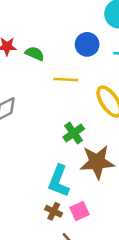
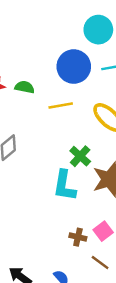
blue circle: (87, 44) -> (74, 67), size x1.4
cyan L-shape: (59, 181) -> (64, 186), moved

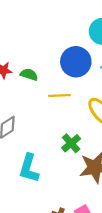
cyan L-shape: (64, 186) -> (29, 168), moved

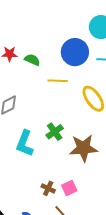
green cross: (71, 143) -> (55, 132), moved

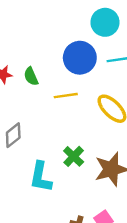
green semicircle: (32, 60) -> (31, 76), turned -126

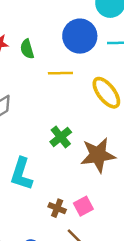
cyan L-shape: (41, 177) -> (21, 174), moved

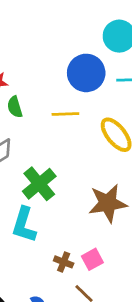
green semicircle: (27, 49) -> (15, 107), moved
green cross: (61, 137) -> (39, 184), moved, size x1.4

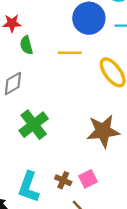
green cross: (39, 184) -> (34, 125), moved
cyan L-shape: (24, 225) -> (29, 187), moved

